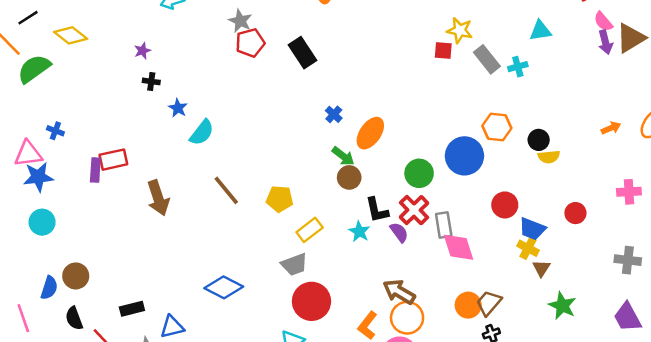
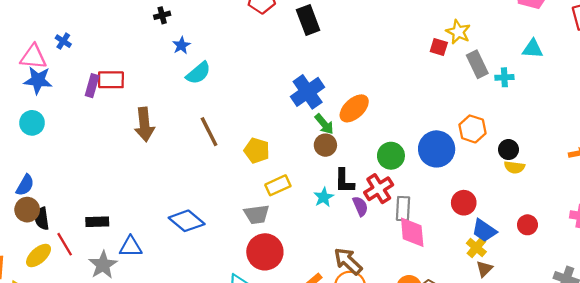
black cross: (151, 81) -> (162, 15), turned -35
blue cross: (334, 114) -> (308, 92), moved, size x2.0
brown circle: (76, 276) -> (27, 210), moved

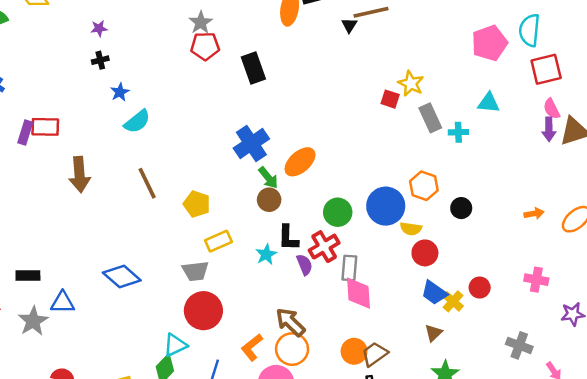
yellow semicircle: (514, 167) -> (411, 229), moved
red circle: (464, 203) -> (425, 253), moved
yellow cross: (476, 247) -> (453, 301), moved

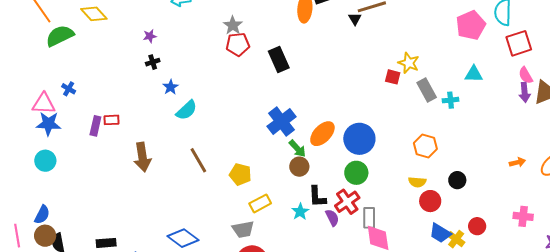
red rectangle: (45, 127) -> (111, 120), size x0.7
blue circle: (386, 206) -> (359, 139), moved
black circle: (461, 208) -> (457, 180), moved

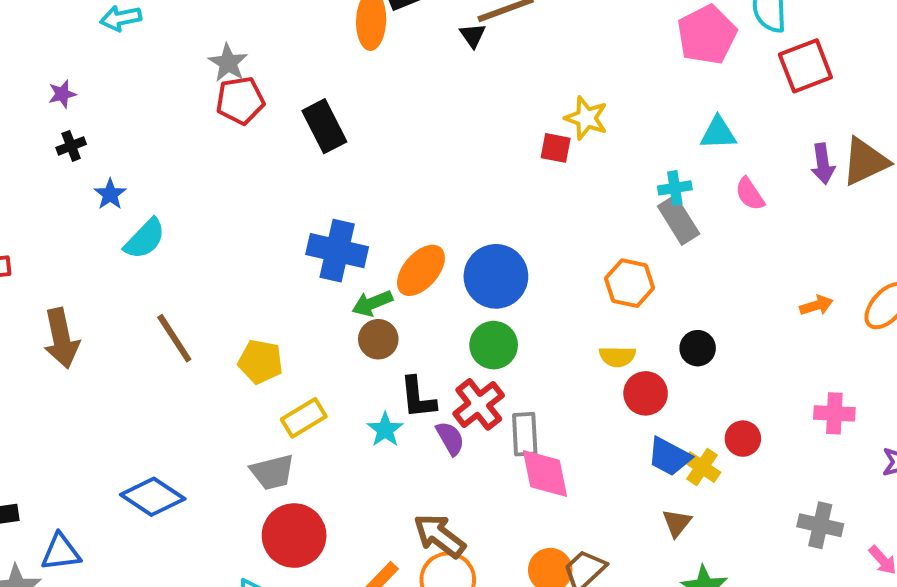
pink semicircle: (526, 75) -> (750, 194), moved
gray rectangle: (427, 90) -> (679, 220), moved
blue cross: (281, 122) -> (337, 251), turned -36
green arrow: (297, 149) -> (372, 303), turned 114

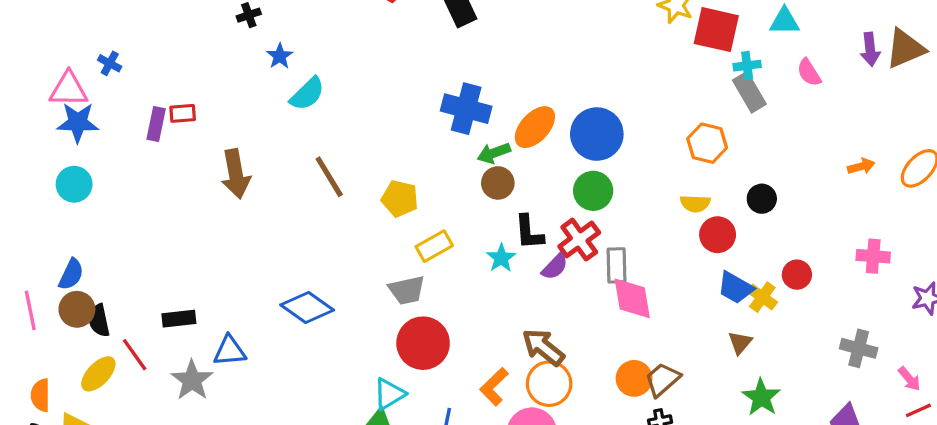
red square: (556, 148) -> (716, 30), moved, size x1.8
purple semicircle: (450, 438) -> (555, 267), turned 72

